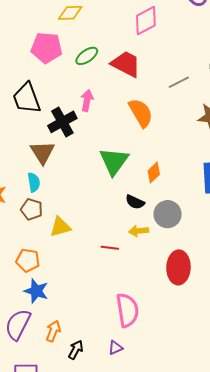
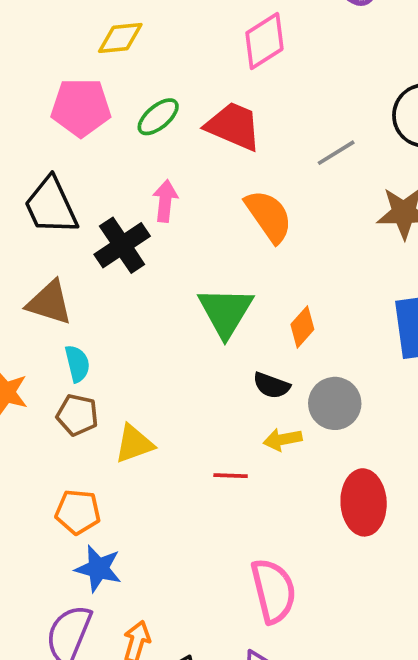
brown triangle: (43, 152) -> (49, 303), moved, turned -36

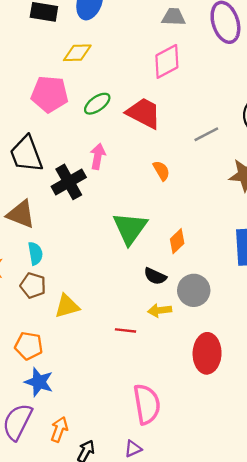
orange semicircle: (269, 216) -> (161, 171), size x0.6

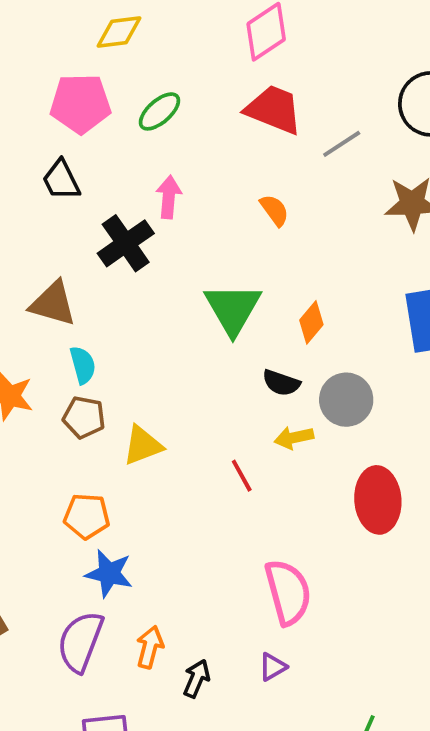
red trapezoid: (144, 113) -> (274, 110), moved
black trapezoid: (26, 154) -> (61, 180), moved, size x0.7
red line: (126, 330) -> (242, 476), turned 60

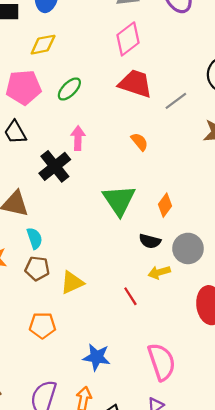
blue star: (109, 573) -> (97, 357), moved

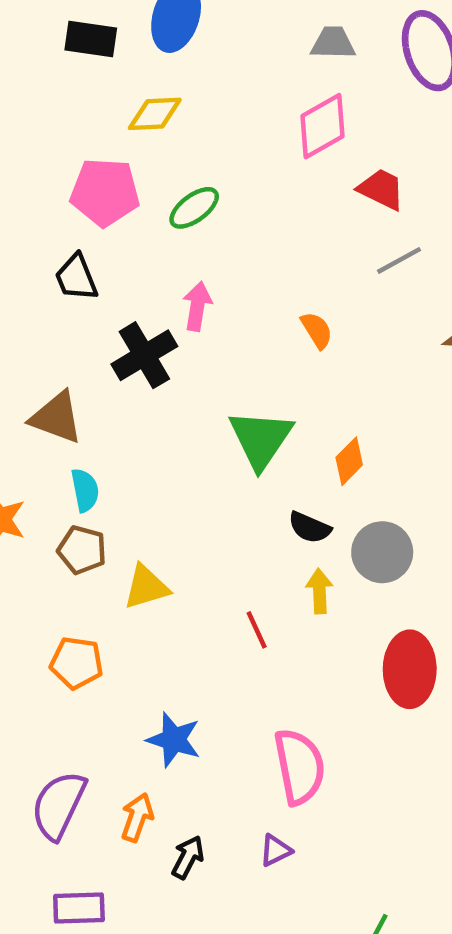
red trapezoid: (135, 84) -> (381, 189), moved, size x0.7
yellow arrow: (159, 272) -> (319, 591), turned 95

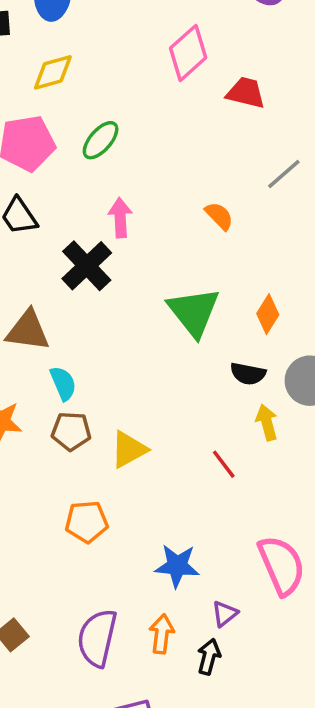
gray line: (399, 260) -> (284, 174), moved
purple triangle: (275, 850) -> (225, 614), moved

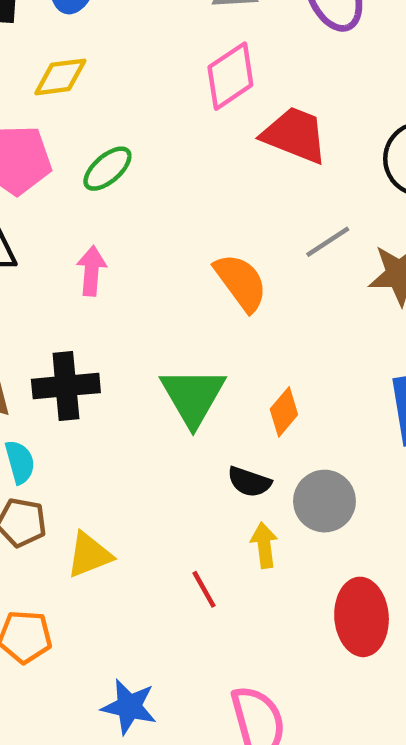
red trapezoid: (246, 93) -> (295, 135), size x1.4
orange semicircle: (219, 216) -> (241, 282), size x1.6
pink arrow: (120, 218) -> (91, 271), moved
black cross: (87, 266) -> (66, 386), moved, turned 30

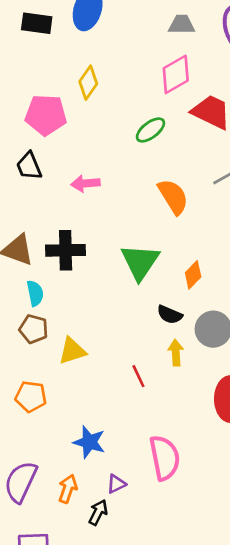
yellow diamond: (60, 77) -> (88, 83), moved, turned -52
green ellipse: (107, 169) -> (150, 130), moved
pink arrow: (91, 271) -> (86, 183), turned -104

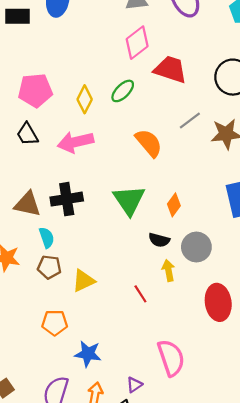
yellow diamond: (88, 83) -> (85, 99), moved
pink arrow: (86, 183) -> (76, 142), size x1.5
blue star: (89, 442) -> (88, 354), moved

